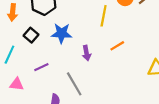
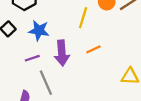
purple arrow: (87, 53) -> (62, 53), size x1.6
purple line: (41, 67) -> (32, 58), moved

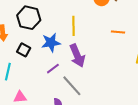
yellow line: (83, 18) -> (74, 26), moved
orange line: (93, 49) -> (118, 32), moved, turned 48

